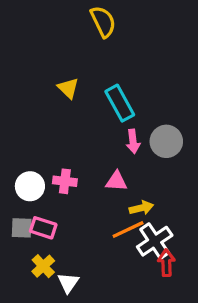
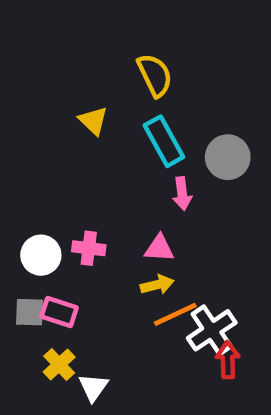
yellow semicircle: (103, 22) -> (155, 75), moved
gray circle: (166, 141) -> (228, 157), moved
yellow arrow: (141, 208) -> (157, 285), moved

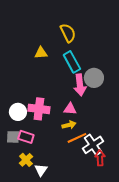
yellow triangle: (93, 121) -> (41, 53), turned -48
gray circle: (228, 157) -> (94, 78), moved
pink arrow: (182, 194) -> (80, 85), size x1.5
pink cross: (89, 248) -> (39, 109), size x1.5

